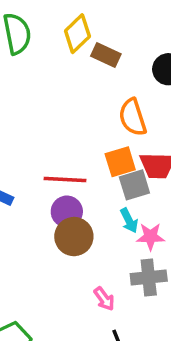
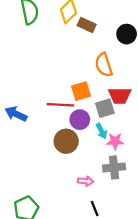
orange square: (120, 162) -> (81, 91), moved
purple circle: (67, 212) -> (80, 120), moved
pink arrow: (104, 299) -> (85, 181), turned -49

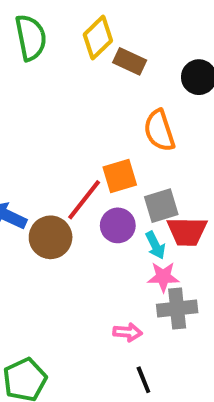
red trapezoid: (120, 96) -> (187, 231), moved
red line: (60, 105) -> (84, 200), turned -55
brown circle: (66, 141) -> (51, 237), moved
pink star: (115, 141) -> (163, 277), moved

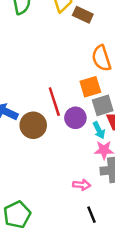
orange square: (120, 176) -> (90, 87), moved
red line: (84, 200) -> (54, 102), turned -56

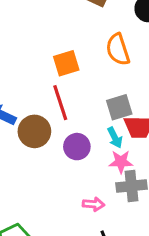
orange square: (90, 87) -> (66, 63), moved
purple circle: (75, 118) -> (77, 147), moved

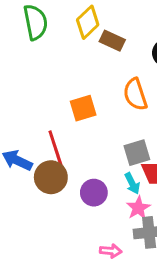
red line: (60, 103) -> (55, 148), moved
pink star: (121, 162) -> (138, 208), turned -30

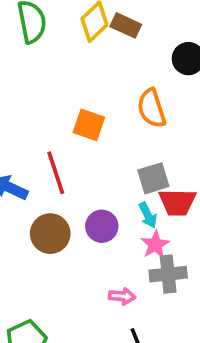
brown rectangle: (112, 41) -> (126, 25), moved
orange square: (83, 108) -> (89, 125), turned 36
brown circle: (51, 177) -> (50, 234), moved

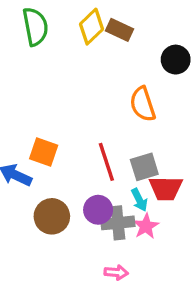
orange square: (89, 125) -> (44, 152), moved
red line: (56, 173) -> (106, 162), moved
gray cross: (168, 274) -> (118, 223), moved

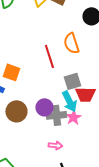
red line: (106, 162) -> (49, 56), moved
cyan arrow: (139, 200) -> (69, 101), size x1.5

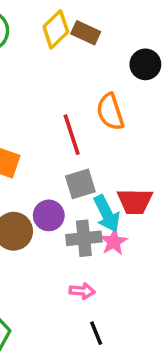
gray square: (72, 81) -> (80, 184), moved
purple circle: (44, 107) -> (49, 215), moved

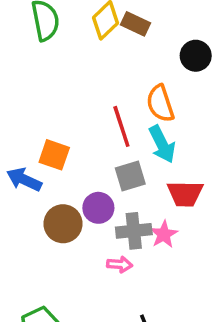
cyan arrow: (107, 214) -> (162, 144), moved
pink arrow: (82, 291) -> (120, 264), moved

